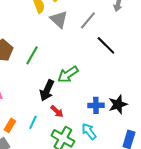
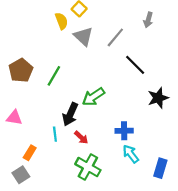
black star: (118, 104) -> (158, 98), moved
cyan line: (33, 122) -> (55, 134), moved, turned -32
cyan arrow: (89, 131) -> (131, 154), moved

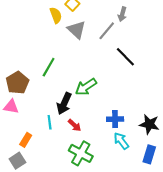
gray arrow: (148, 20) -> (122, 14), moved
brown pentagon: (21, 70) -> (17, 83), moved
black star: (158, 98) -> (149, 124), moved, turned 30

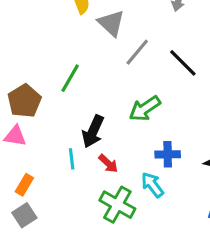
gray line: (107, 31) -> (137, 52), moved
green arrow: (86, 87) -> (145, 109), moved
orange rectangle: (26, 140) -> (24, 185), moved
cyan arrow: (121, 141) -> (152, 185), moved

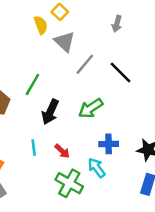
black arrow: (93, 131) -> (50, 112), moved

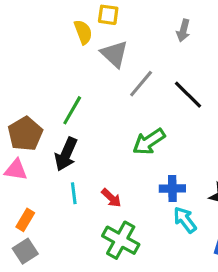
yellow square: (60, 12) -> (108, 15), turned -35
black arrow: (50, 112) -> (66, 154), moved
cyan arrow: (97, 168) -> (185, 220), moved

